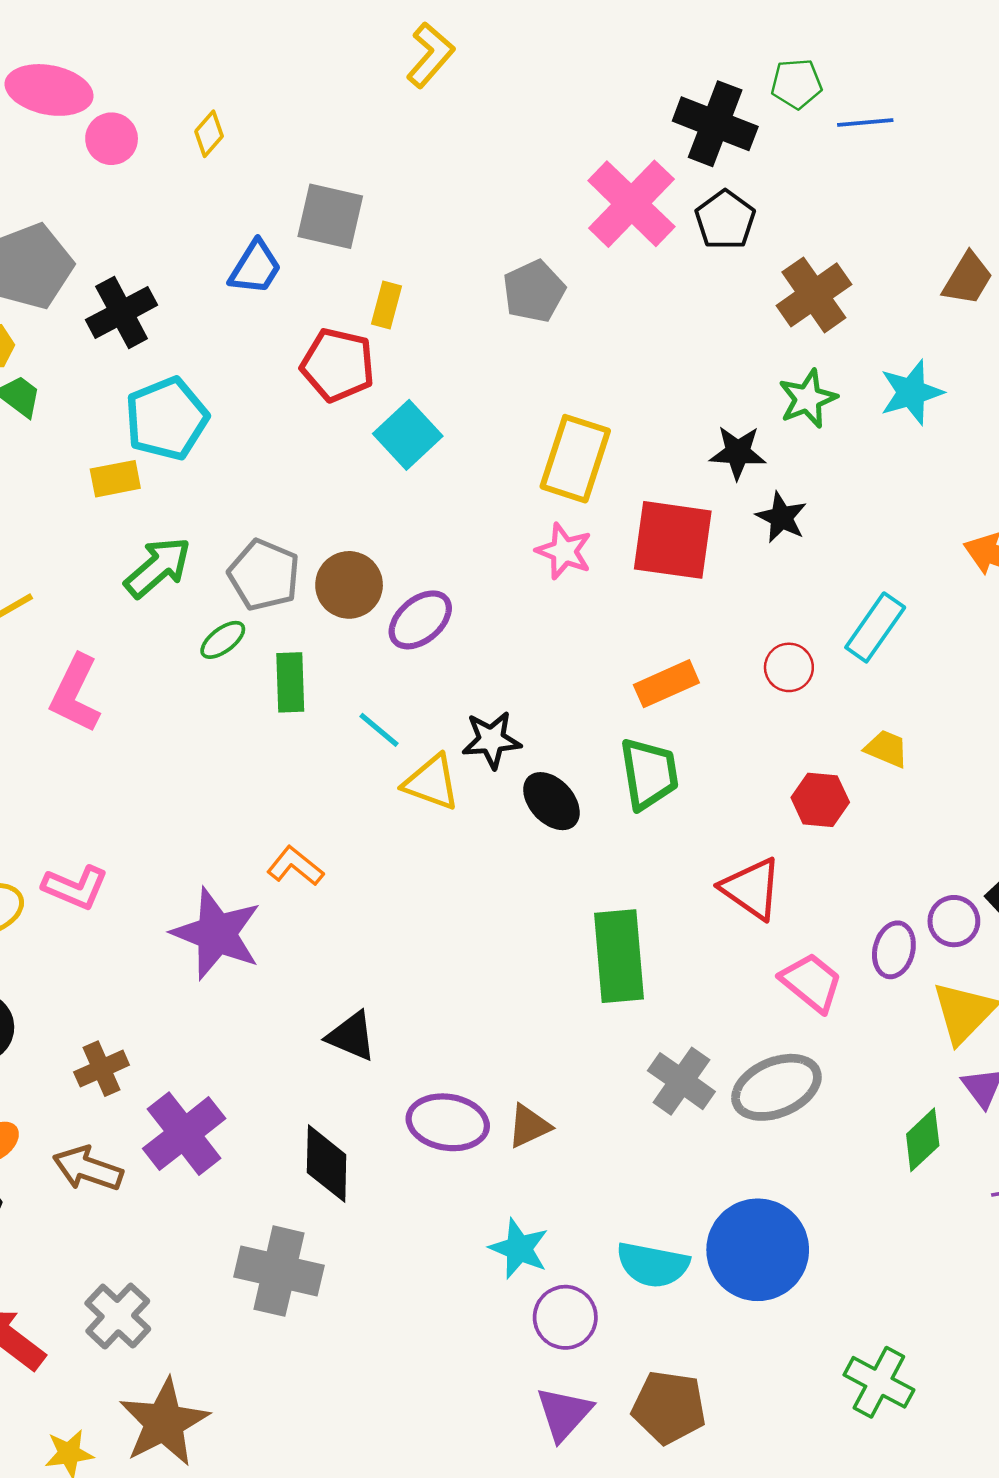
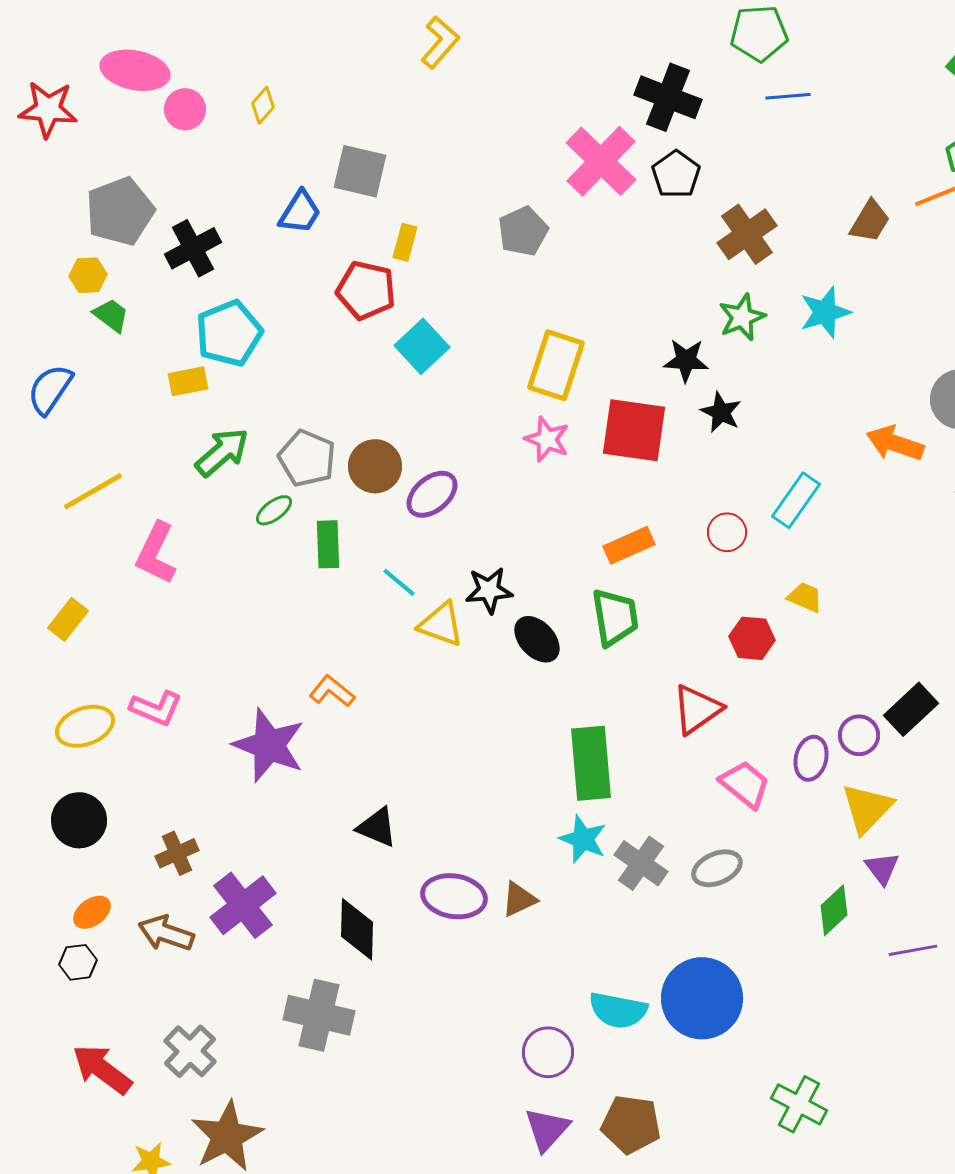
green pentagon: (796, 84) -> (759, 33), moved, size x1.4
red triangle: (751, 889) -> (697, 709), turned 50
gray ellipse: (776, 1087) -> (717, 868), size x0.7
cyan star: (519, 1249) -> (583, 839), moved

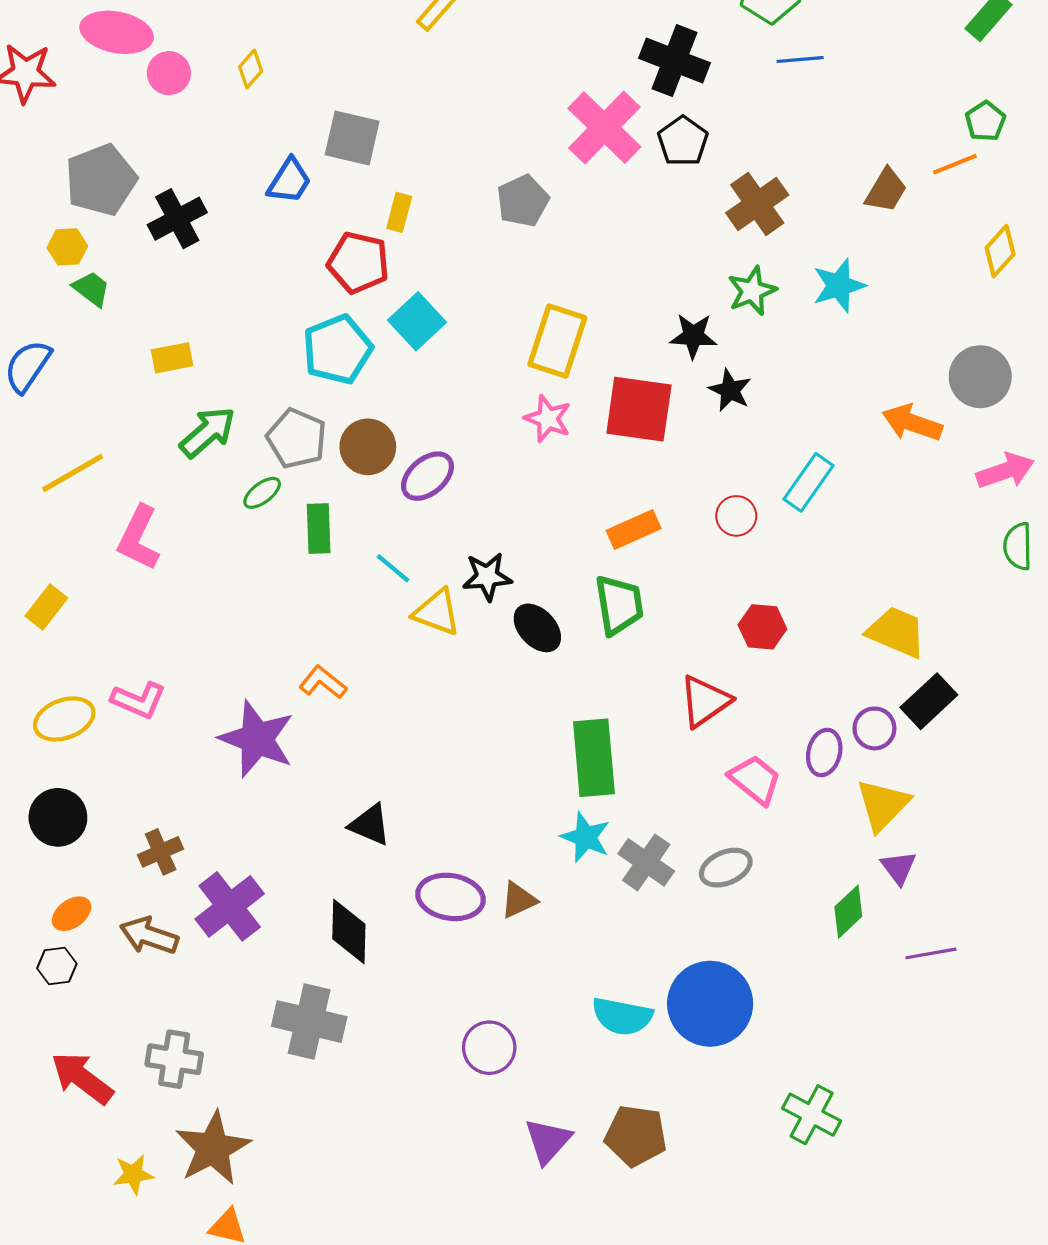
cyan pentagon: (229, 333) -> (337, 349), moved
yellow trapezoid: (805, 597) -> (896, 632), moved, size x1.6
gray cross: (190, 1051) -> (174, 1059), turned -34
purple circle: (548, 1052) -> (489, 1048), moved

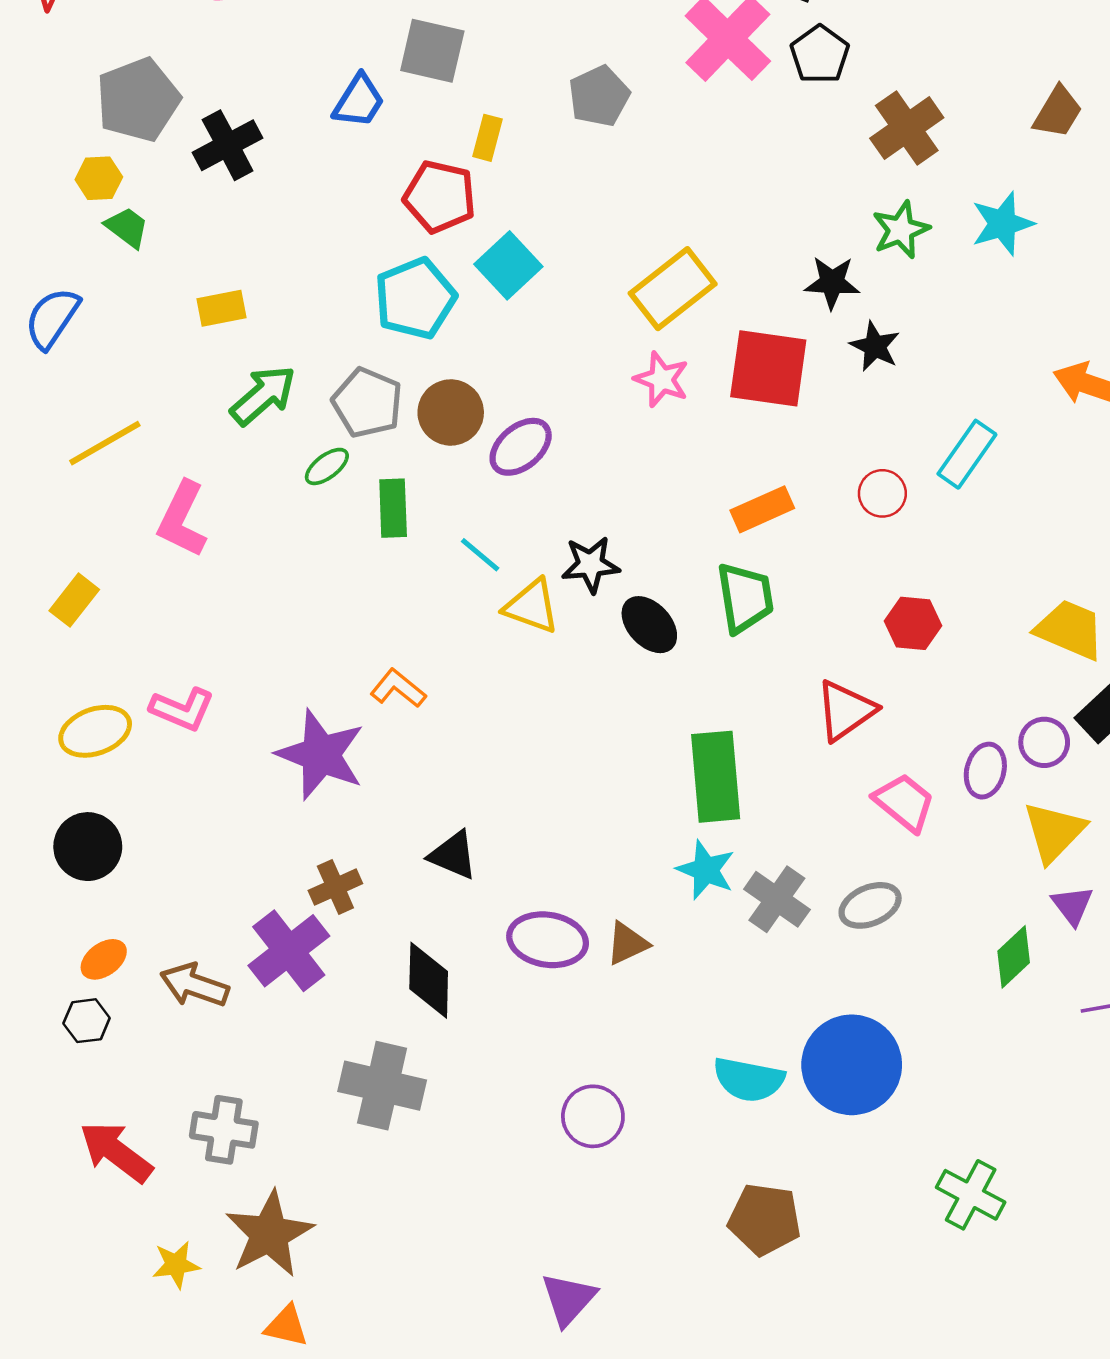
gray pentagon: (523, 201) -> (599, 96), moved
yellow rectangle: (557, 341) -> (673, 289), turned 34
brown cross: (161, 852) -> (335, 887), moved
purple triangle: (548, 1141) -> (568, 1299), moved

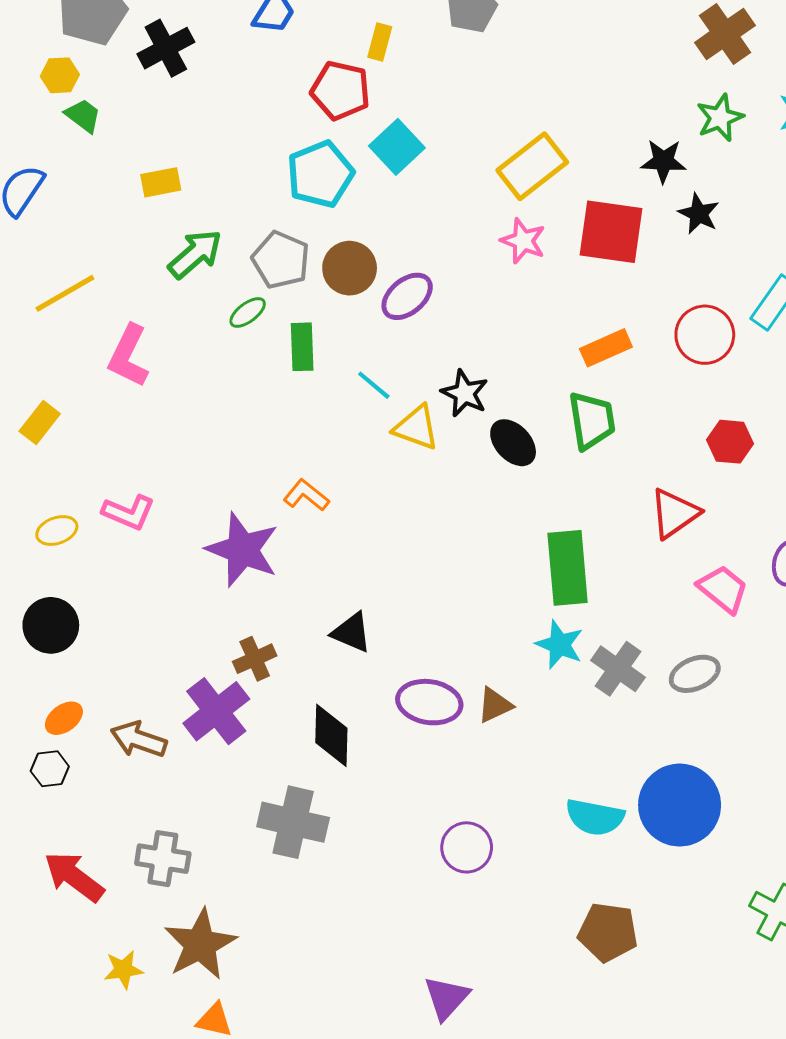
red circle: (882, 493) -> (705, 335), size x1.5
black star: (590, 565) -> (465, 393), turned 30
yellow ellipse: (95, 731) -> (57, 531), size x0.7

